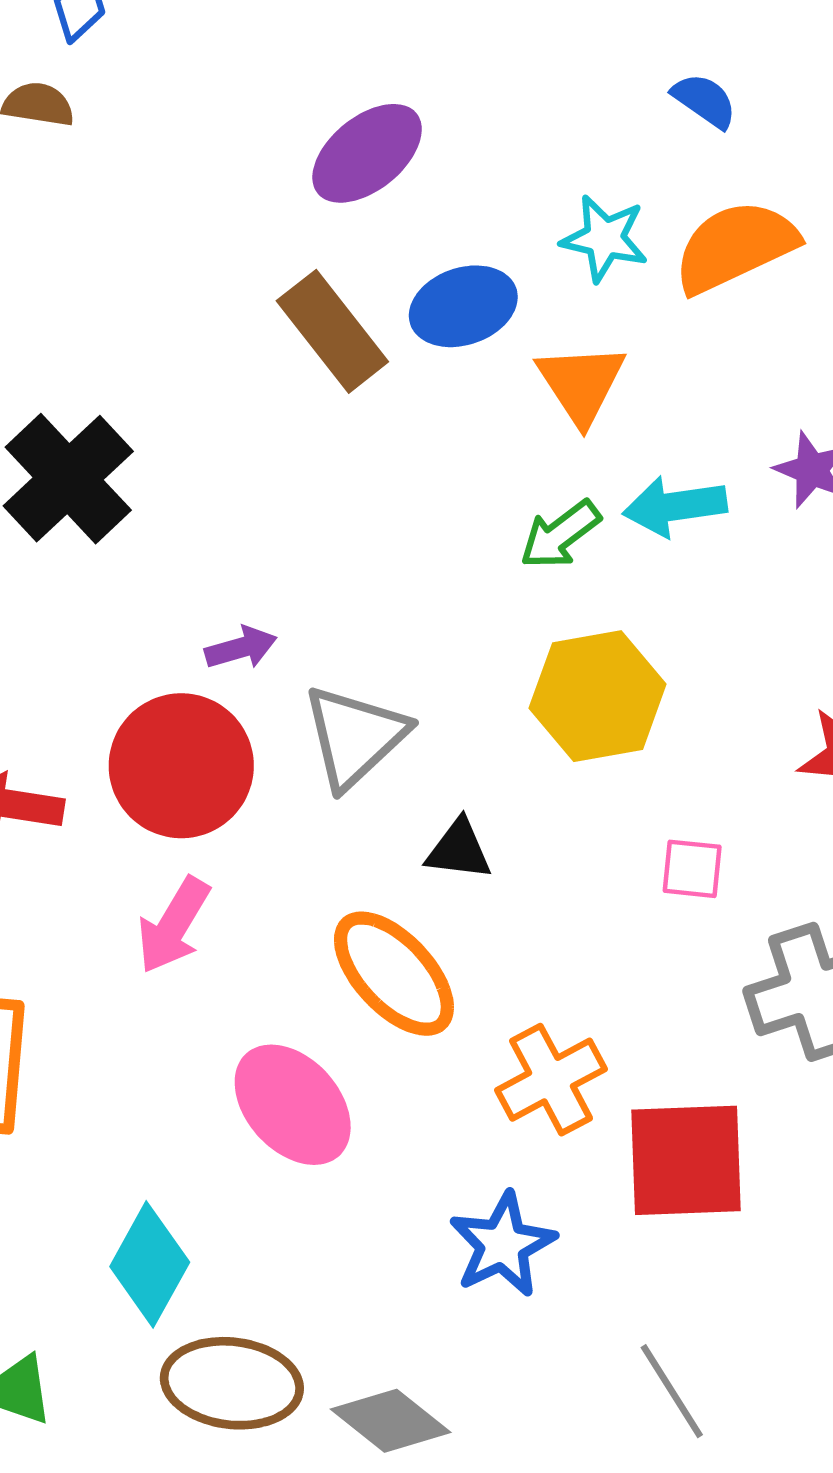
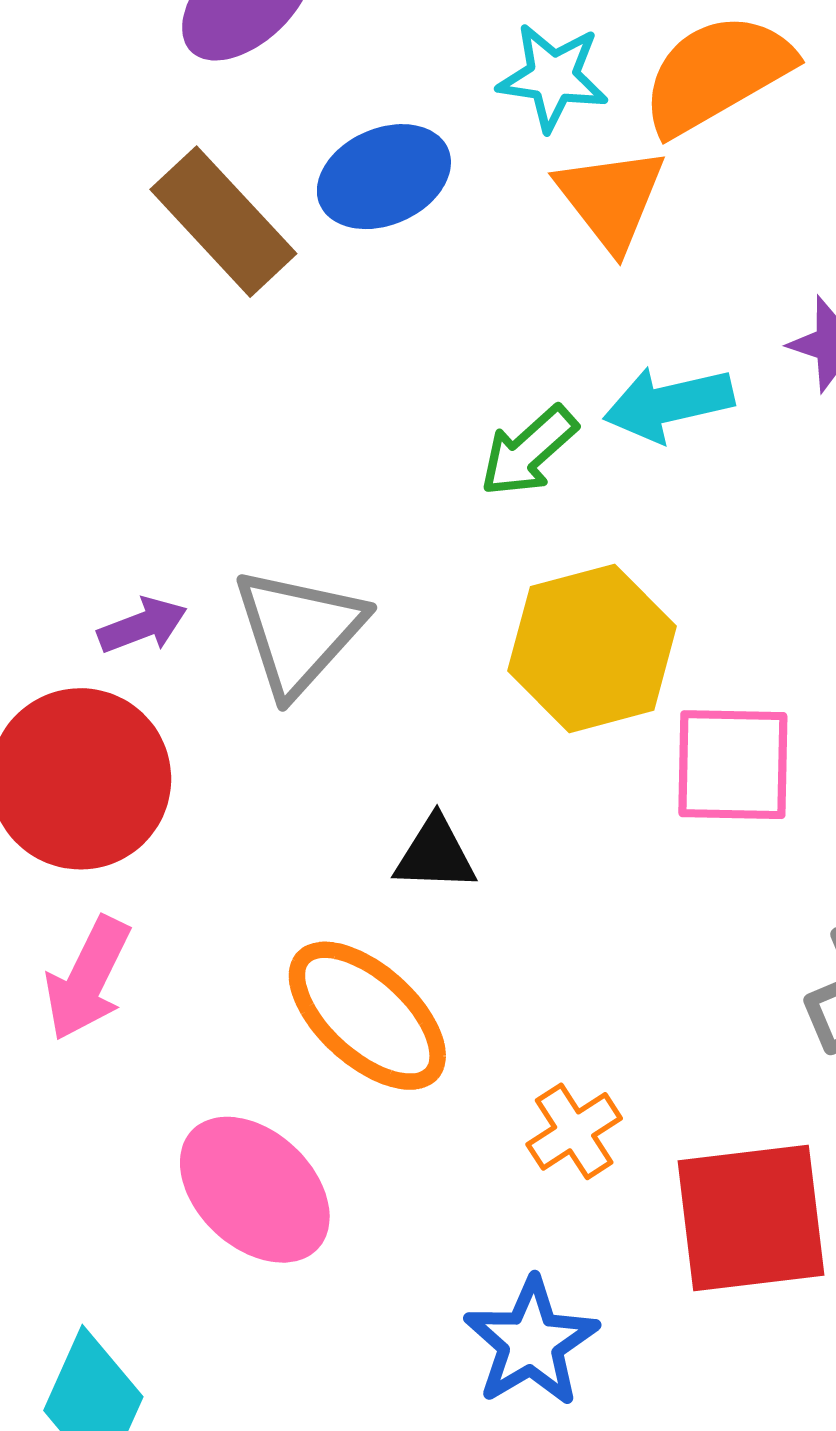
orange triangle: (581, 384) -> (611, 199), moved
gray triangle: (355, 737) -> (299, 631), moved
pink square: (692, 869) -> (733, 765), moved, size x1.6
orange cross: (551, 1080) -> (574, 1131), size x0.7

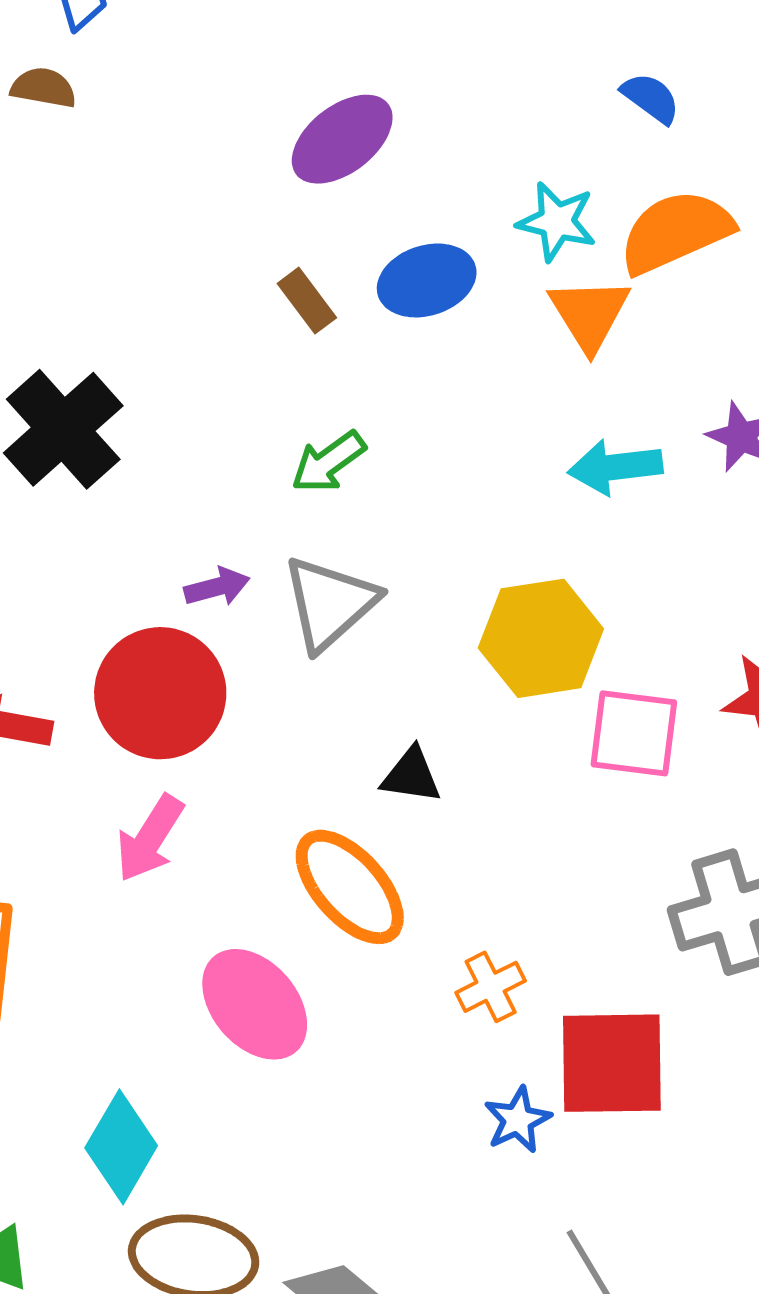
brown rectangle: (223, 222) -> (307, 301), size x0.6
green arrow: (529, 451) -> (328, 462), moved
blue star: (531, 1342) -> (518, 1120), moved, size x0.7

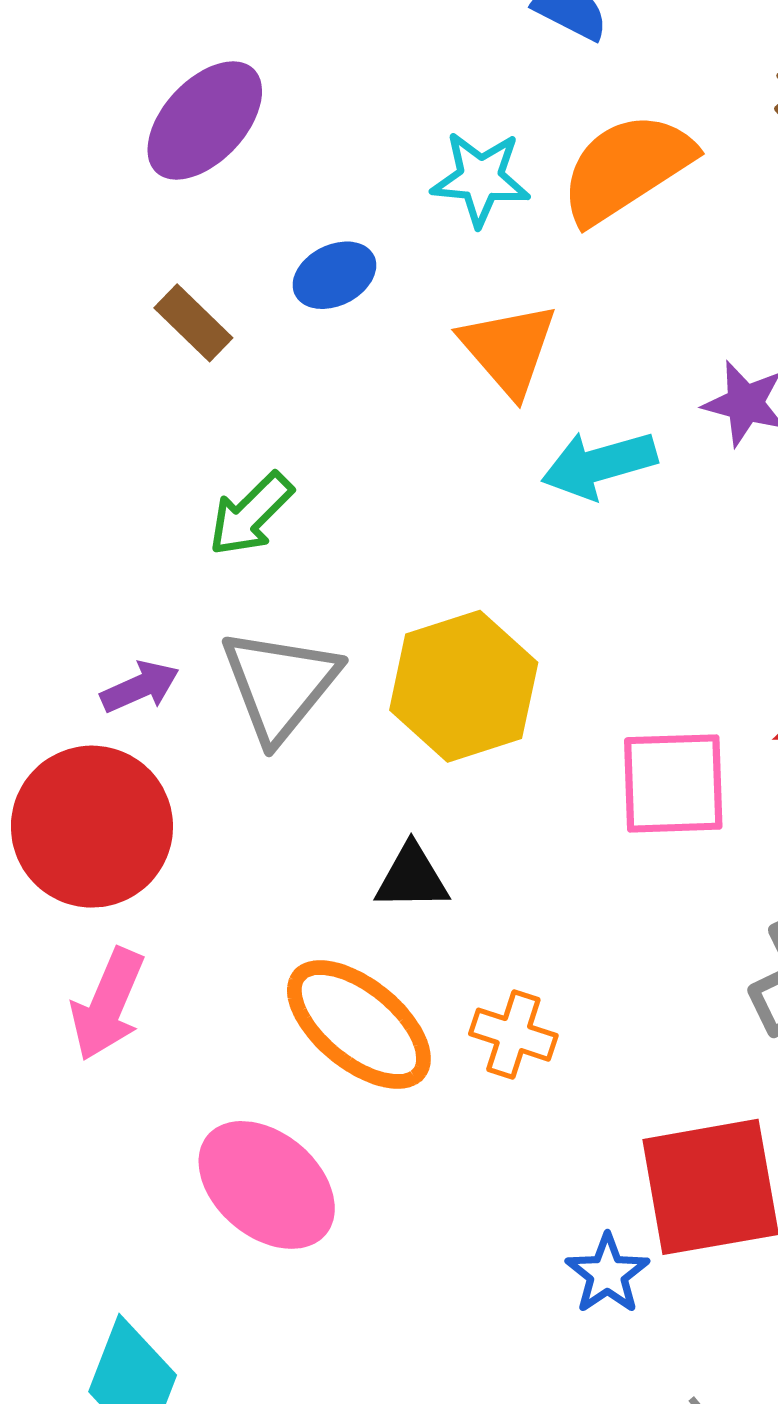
blue ellipse: (427, 280) -> (334, 275), size x0.7
orange triangle: (589, 314) -> (508, 349), moved
yellow hexagon: (541, 638) -> (464, 686), moved
orange cross: (491, 987) -> (513, 1035), moved, turned -36

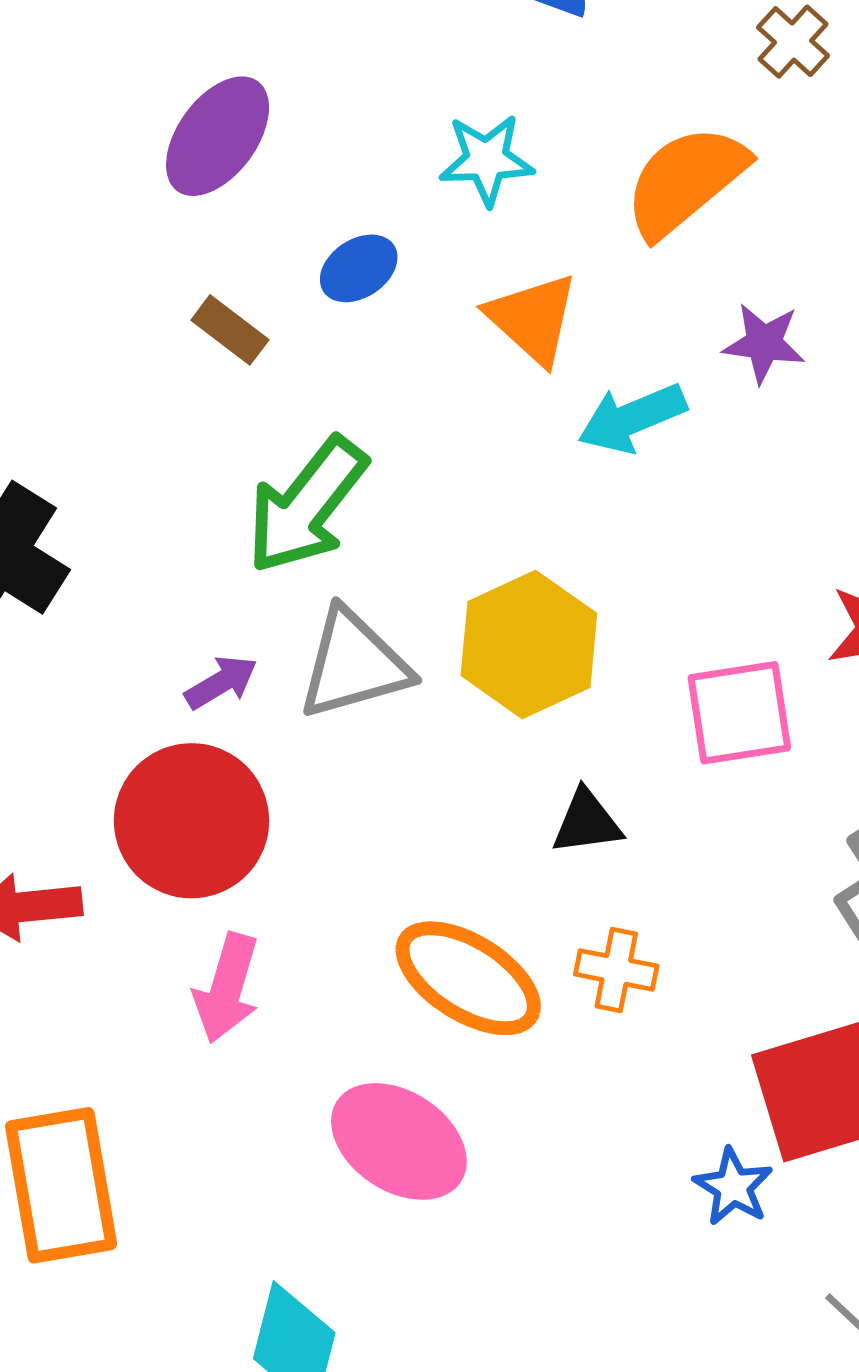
orange semicircle: (626, 168) -> (685, 181), moved
green arrow: (251, 514) -> (307, 505), size x1.6
gray triangle: (280, 685) -> (354, 664), turned 42
black triangle: (412, 877) -> (587, 822), moved

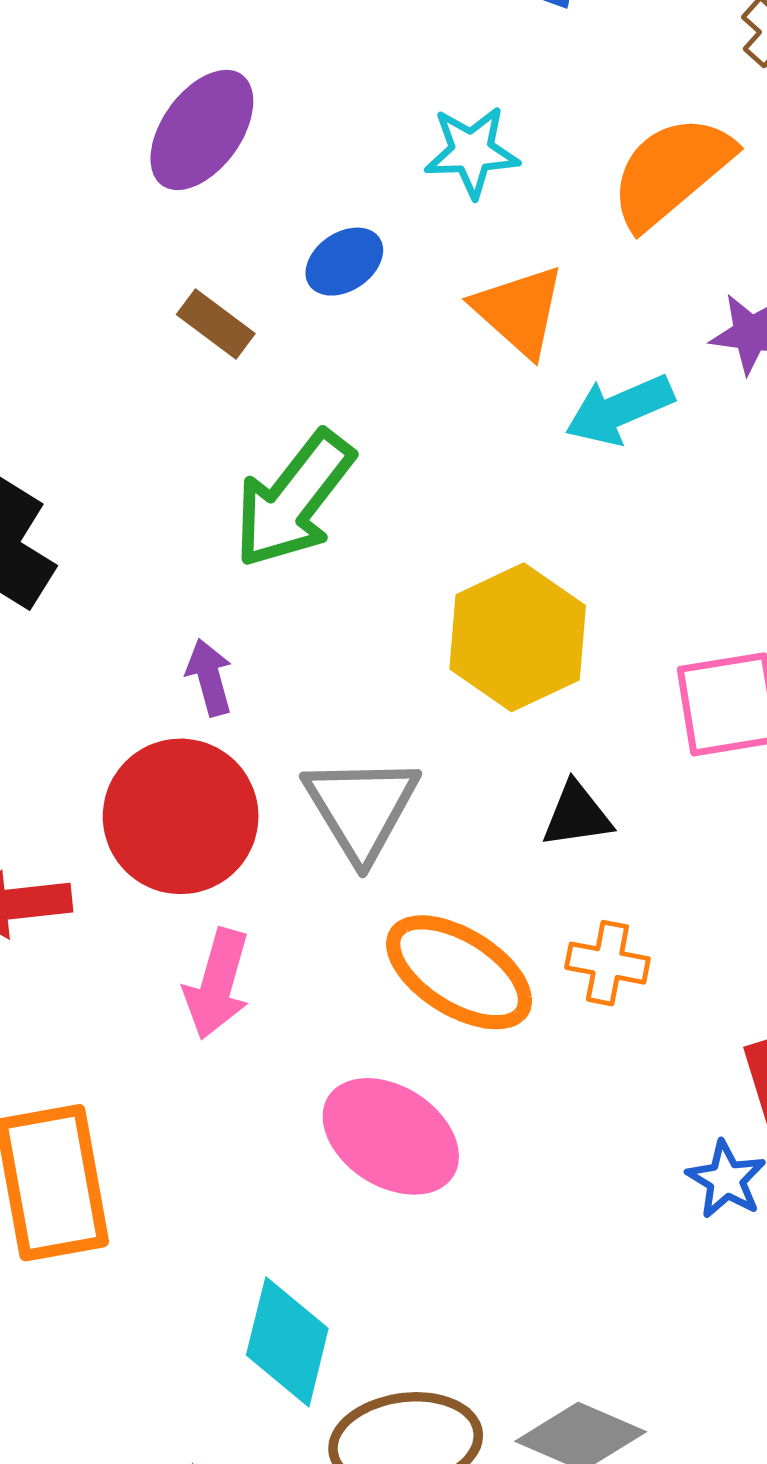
gray triangle: (354, 664) -> (361, 808), moved, turned -45
purple arrow: (221, 682) -> (209, 677), turned -74

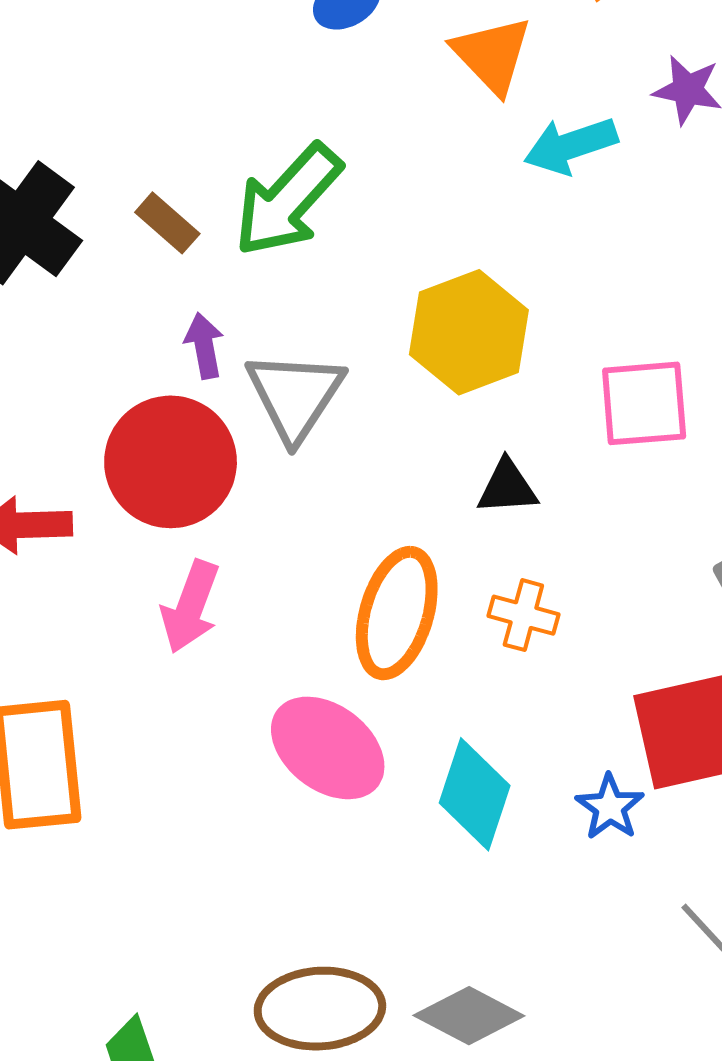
brown rectangle: (216, 324) -> (167, 223), moved
gray triangle: (361, 808) -> (295, 396), moved
orange ellipse: (459, 972) -> (397, 613), turned 70
cyan diamond: (287, 1342) -> (475, 794), moved

